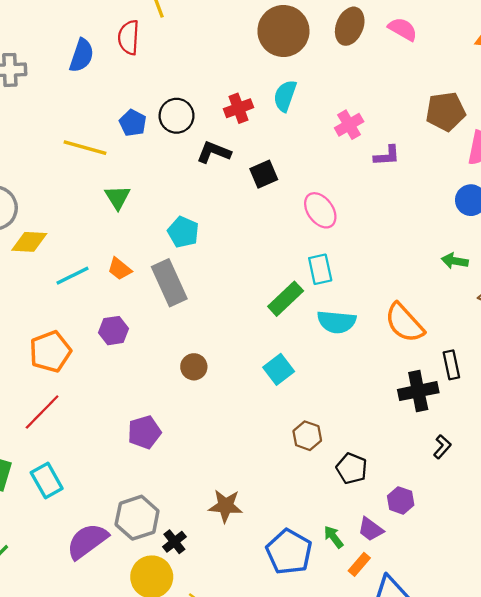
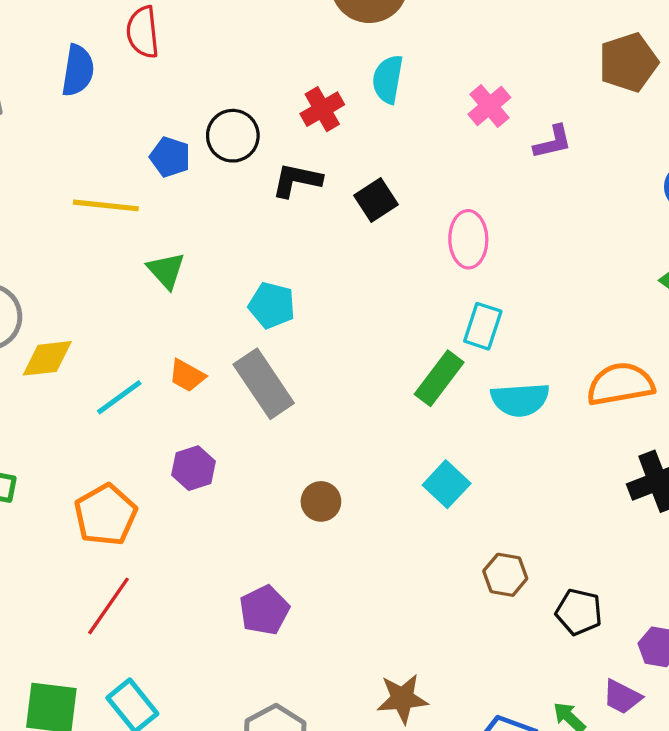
pink ellipse: (320, 210) -> (468, 239), turned 45
cyan rectangle: (320, 269) -> (483, 326), turned 40
orange semicircle: (404, 323) -> (620, 384), turned 132

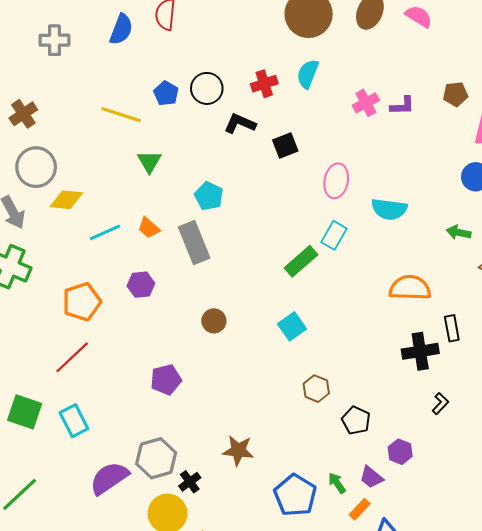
brown pentagon: (628, 62) -> (455, 94), size x0.7
purple L-shape: (553, 142) -> (402, 106), moved
cyan semicircle: (520, 400) -> (389, 209), moved

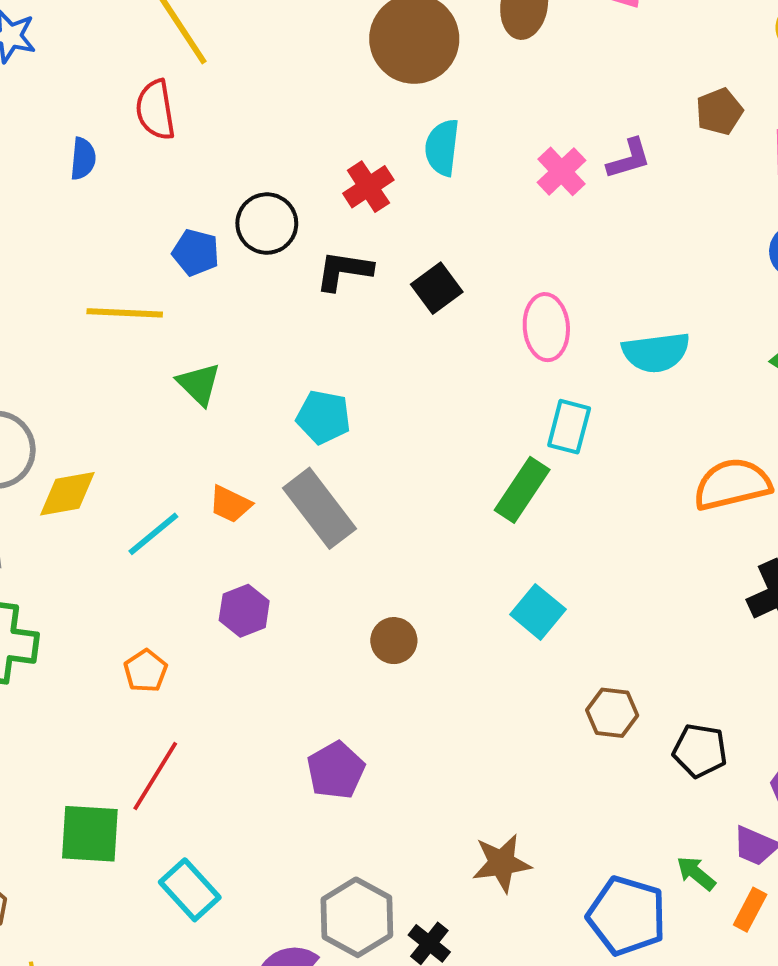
blue semicircle: (121, 29) -> (83, 159), size x0.7
orange pentagon: (82, 302) -> (146, 671), size x0.6
green square: (25, 412) -> (90, 834), moved

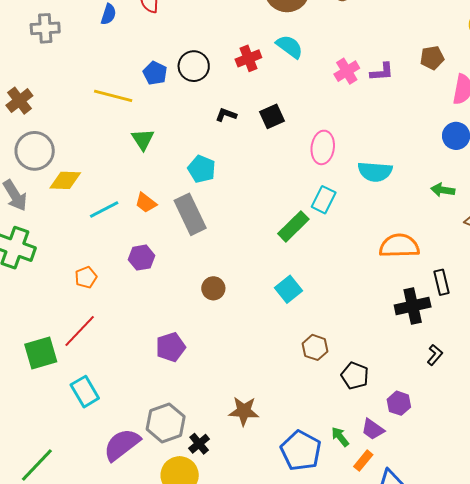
cyan semicircle: (442, 148) -> (290, 47), turned 108
black L-shape: (344, 271) -> (226, 115), moved, size x0.7
green square: (90, 834) -> (41, 353), turned -32

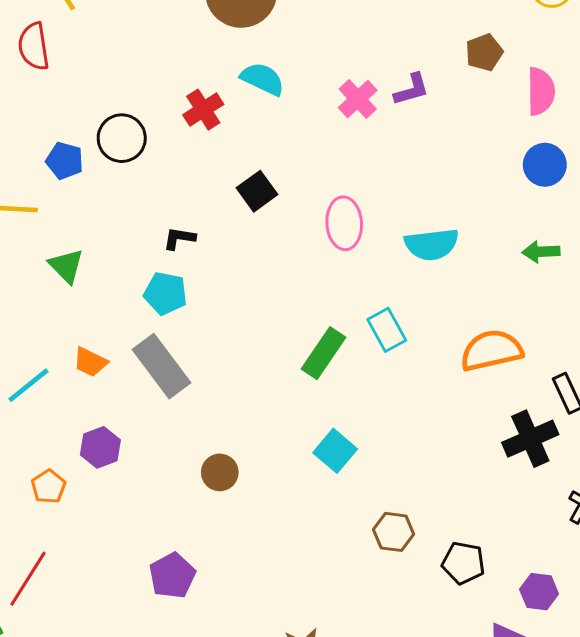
black L-shape: (226, 115) -> (179, 238), moved
cyan rectangle: (324, 200) -> (387, 330), moved, turned -44
orange pentagon: (86, 277) -> (48, 487), moved

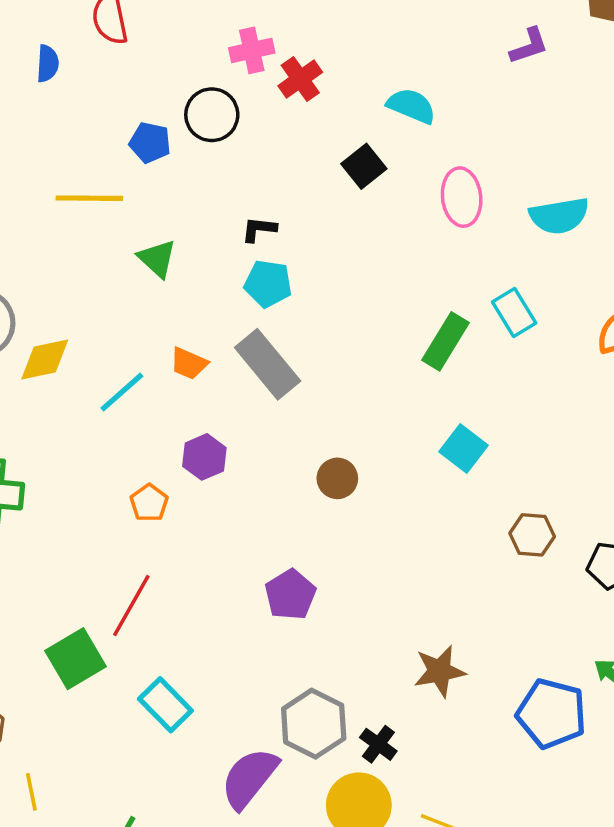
cyan semicircle: (262, 79) -> (411, 106), moved
pink cross: (358, 99) -> (252, 50), moved, turned 33
black L-shape: (179, 238) -> (259, 229), moved

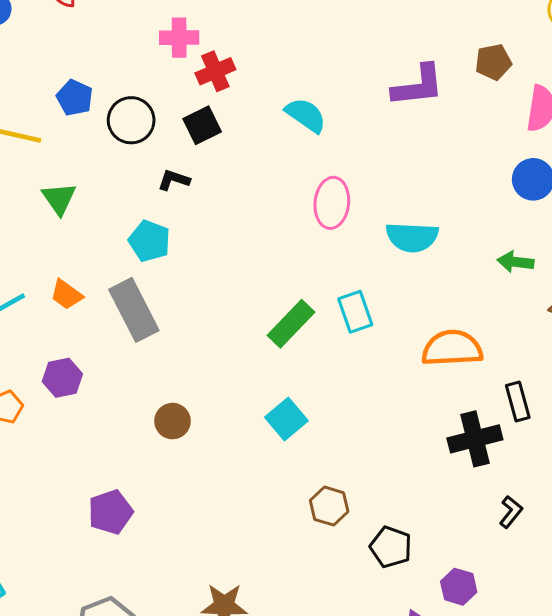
purple L-shape: (529, 46) -> (418, 86), size x1.5
black circle: (212, 115) -> (131, 120), moved
black square: (364, 166) -> (202, 125), moved
black L-shape: (259, 229) -> (174, 180), moved

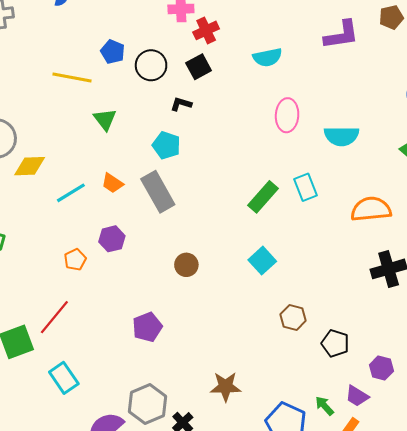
cyan semicircle: (306, 115) -> (267, 57), turned 136

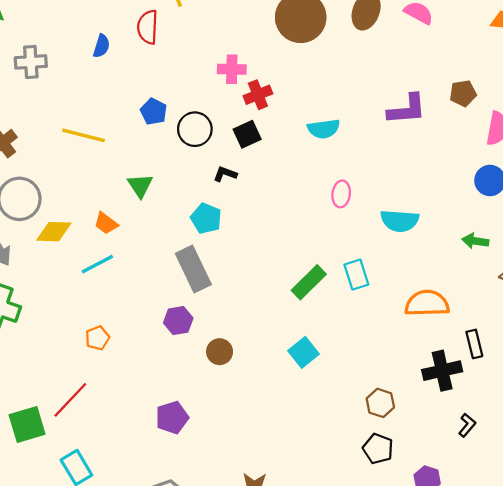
yellow line: (72, 78) -> (84, 135), moved
pink ellipse: (287, 115) -> (341, 194), size x0.7
orange trapezoid: (112, 183) -> (106, 223), moved
purple hexagon: (112, 239) -> (178, 321), moved
brown hexagon: (293, 318) -> (380, 403), moved

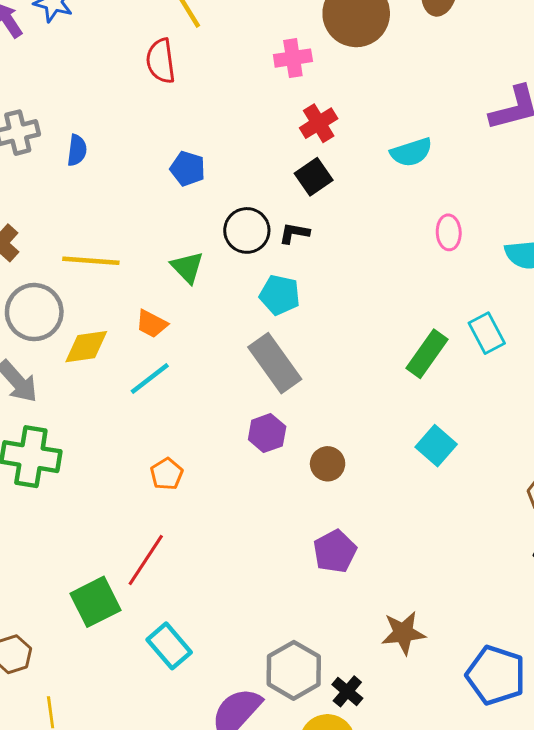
blue semicircle: (101, 46) -> (77, 150), moved
pink cross: (232, 69) -> (293, 58), moved
black circle: (195, 129) -> (247, 230), moved
yellow line: (84, 135) -> (91, 261), moved
purple pentagon: (172, 418) -> (335, 551), moved

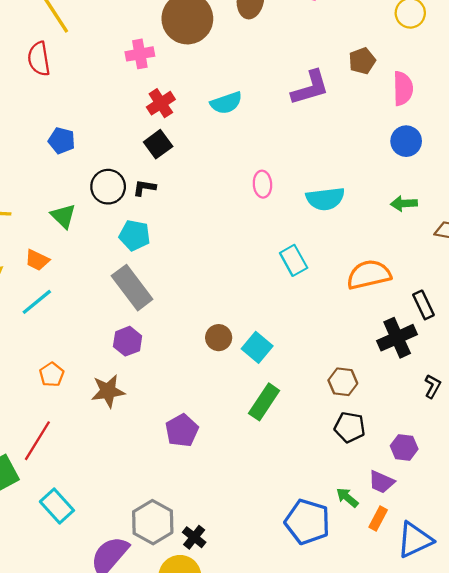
cyan semicircle: (411, 152) -> (226, 103), moved
green rectangle: (427, 354) -> (264, 402), moved
brown circle: (328, 464) -> (219, 338), moved
brown star: (403, 633) -> (108, 391), moved

